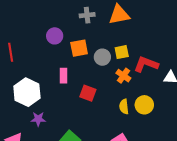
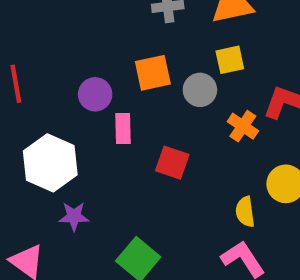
purple circle: (55, 36) -> (95, 94), moved
yellow square: (122, 52) -> (230, 60), moved
yellow semicircle: (124, 107) -> (245, 212), moved

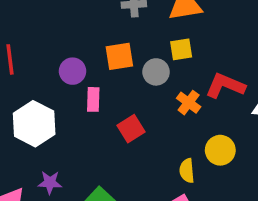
red square: (172, 163) -> (131, 129), turned 36
purple star: (74, 216) -> (50, 182), moved

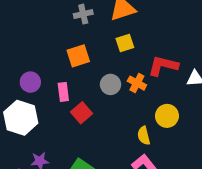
purple circle: (73, 71) -> (30, 82), moved
gray circle: (156, 72) -> (110, 84), moved
red square: (131, 129) -> (81, 113), moved

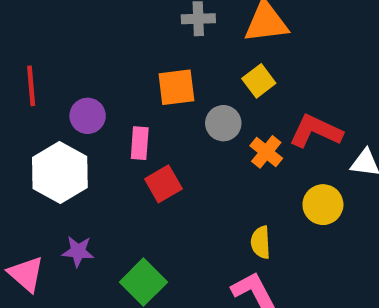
yellow square: (125, 43) -> (259, 81), turned -30
gray circle: (110, 84) -> (223, 123), moved
yellow circle: (167, 116) -> (323, 205), moved

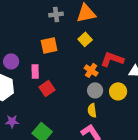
gray circle: (223, 123) -> (95, 90), moved

